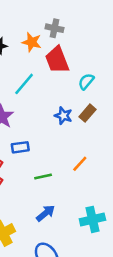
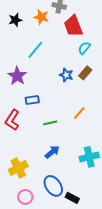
red trapezoid: (57, 60) -> (73, 26), moved

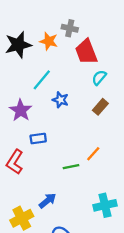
black star: (15, 20) -> (18, 45), size x1.6
blue star: (66, 75) -> (60, 100), moved
green line: (50, 123) -> (71, 167), moved
blue arrow: (52, 152) -> (48, 201), moved

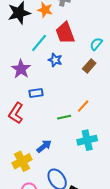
red trapezoid: (86, 52) -> (65, 33), moved
cyan semicircle: (99, 78) -> (96, 44), moved
cyan cross: (105, 205) -> (87, 140), moved

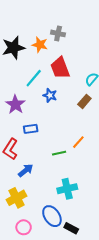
cyan cross: (87, 140) -> (67, 189), moved
blue arrow: (44, 146) -> (26, 170), moved

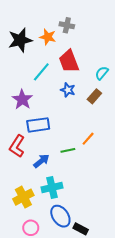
blue star: (50, 95) -> (68, 90), moved
blue rectangle: (31, 129) -> (38, 125), size x1.5
blue arrow: (26, 170) -> (41, 161), moved
cyan cross: (67, 189) -> (52, 187), moved

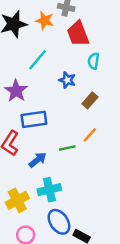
red trapezoid: (69, 61) -> (78, 34), moved
cyan semicircle: (102, 73) -> (93, 61), moved, turned -32
brown rectangle: (94, 96) -> (90, 100), moved

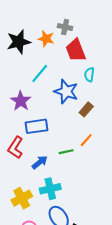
blue star: (67, 80) -> (66, 91), size x1.6

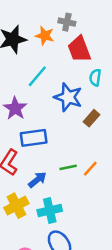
orange line: (86, 140) -> (90, 169), moved
yellow cross: (22, 198) -> (16, 206), moved

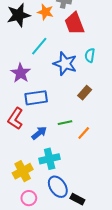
cyan semicircle: (95, 78) -> (90, 55), moved
brown rectangle: (92, 118) -> (85, 93), moved
orange line: (90, 169) -> (84, 133), moved
yellow cross: (16, 206) -> (23, 171), moved

